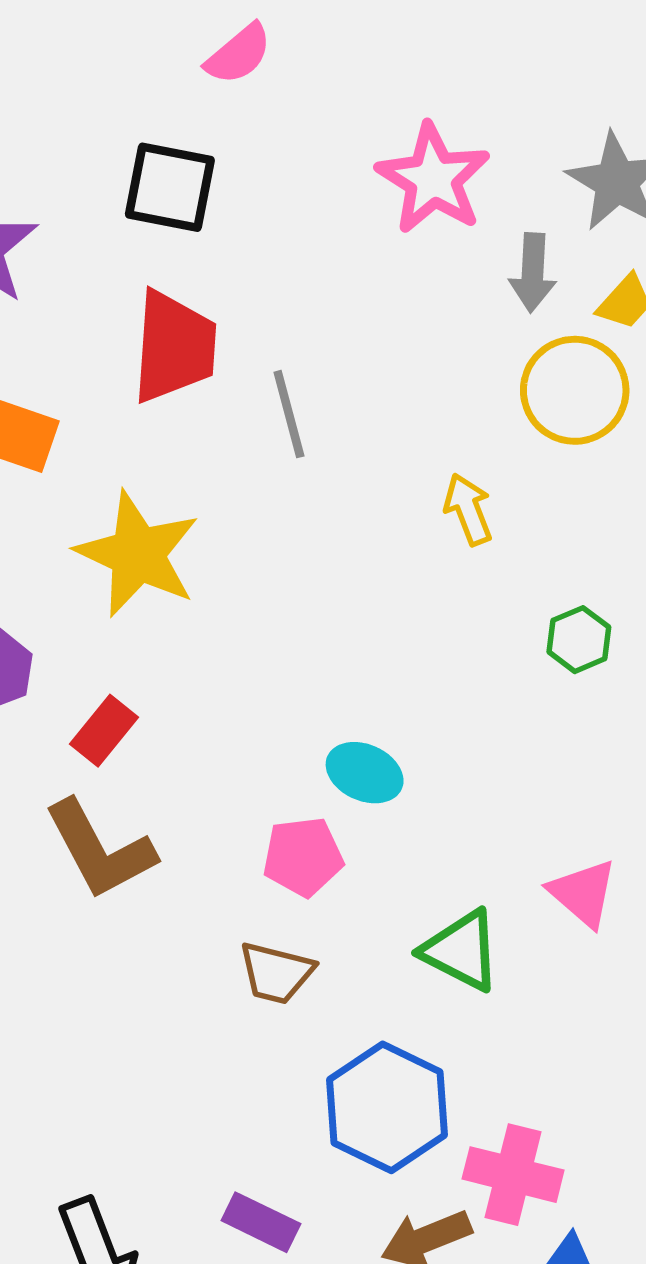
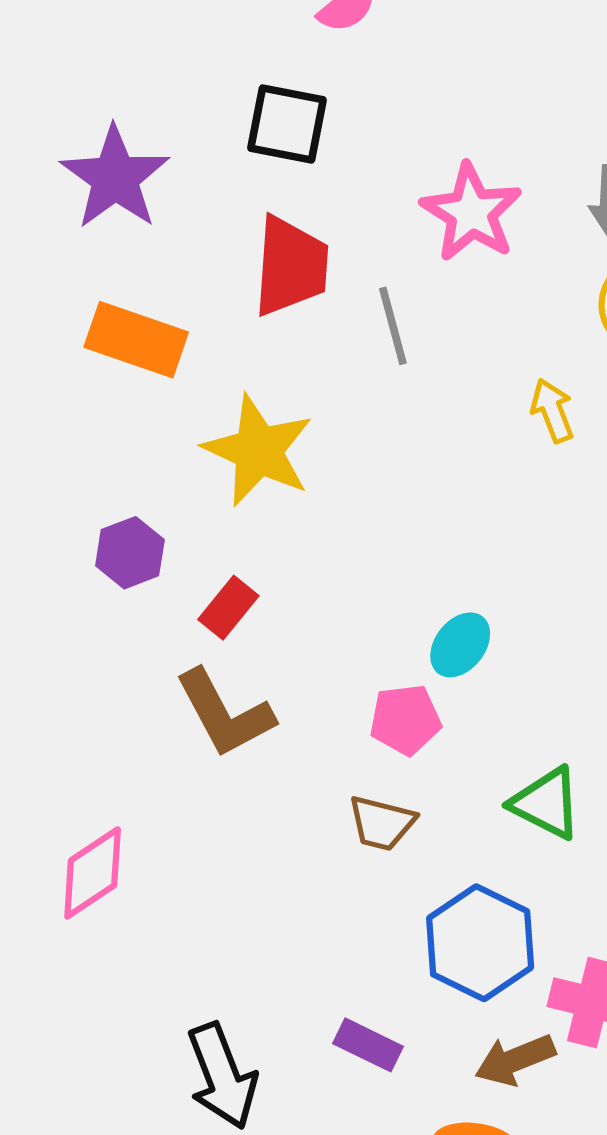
pink star: (433, 179) -> (471, 213), moved
cyan ellipse: (365, 773) -> (460, 645), turned -76

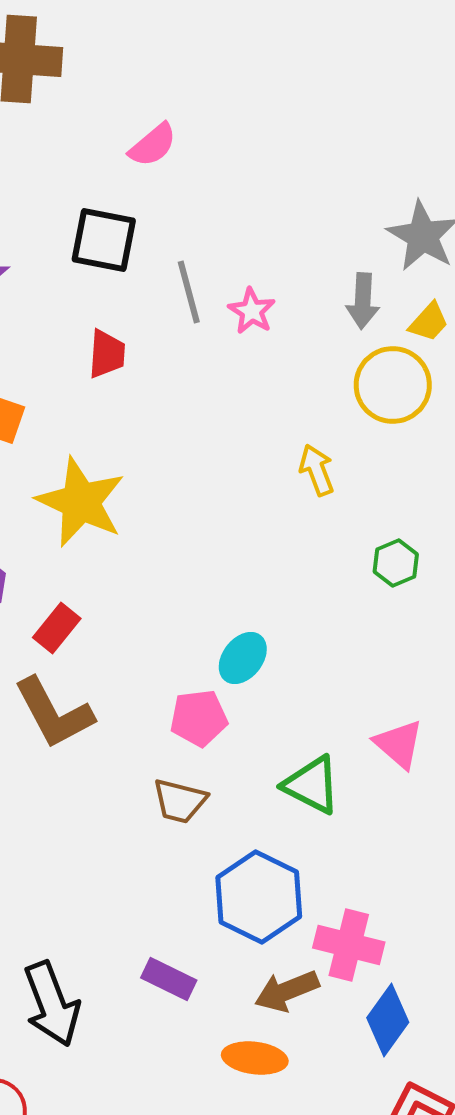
pink star: (471, 213) -> (252, 311), size x0.6
red trapezoid: (291, 266) -> (107, 354), size x0.6
gray line: (393, 326) -> (189, 292), moved

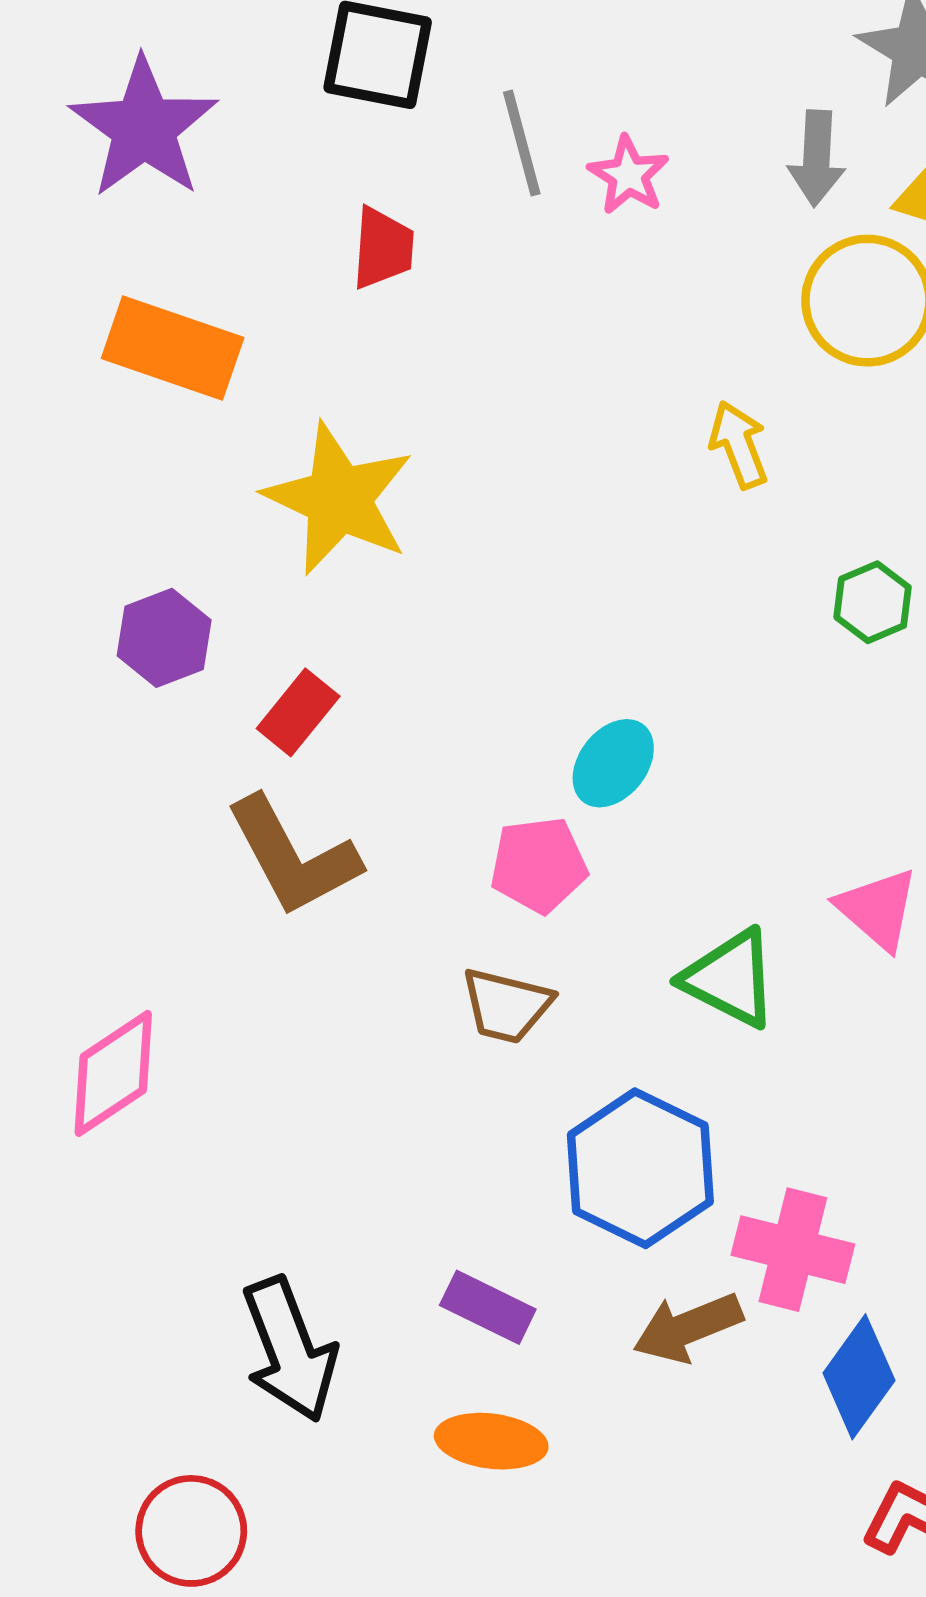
orange ellipse: (255, 1058) -> (491, 1441), moved

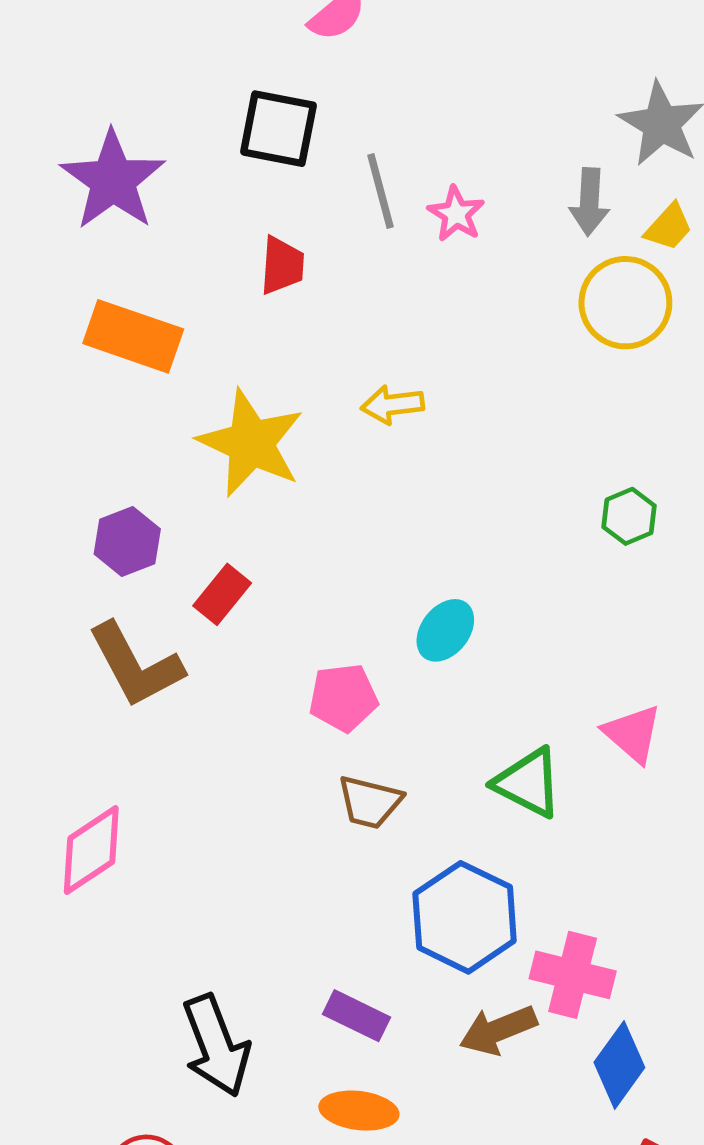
yellow arrow: (739, 445) -> (393, 405), moved, turned -76
brown L-shape: (293, 856) -> (136, 665), moved
pink pentagon: (539, 865) -> (343, 698), moved

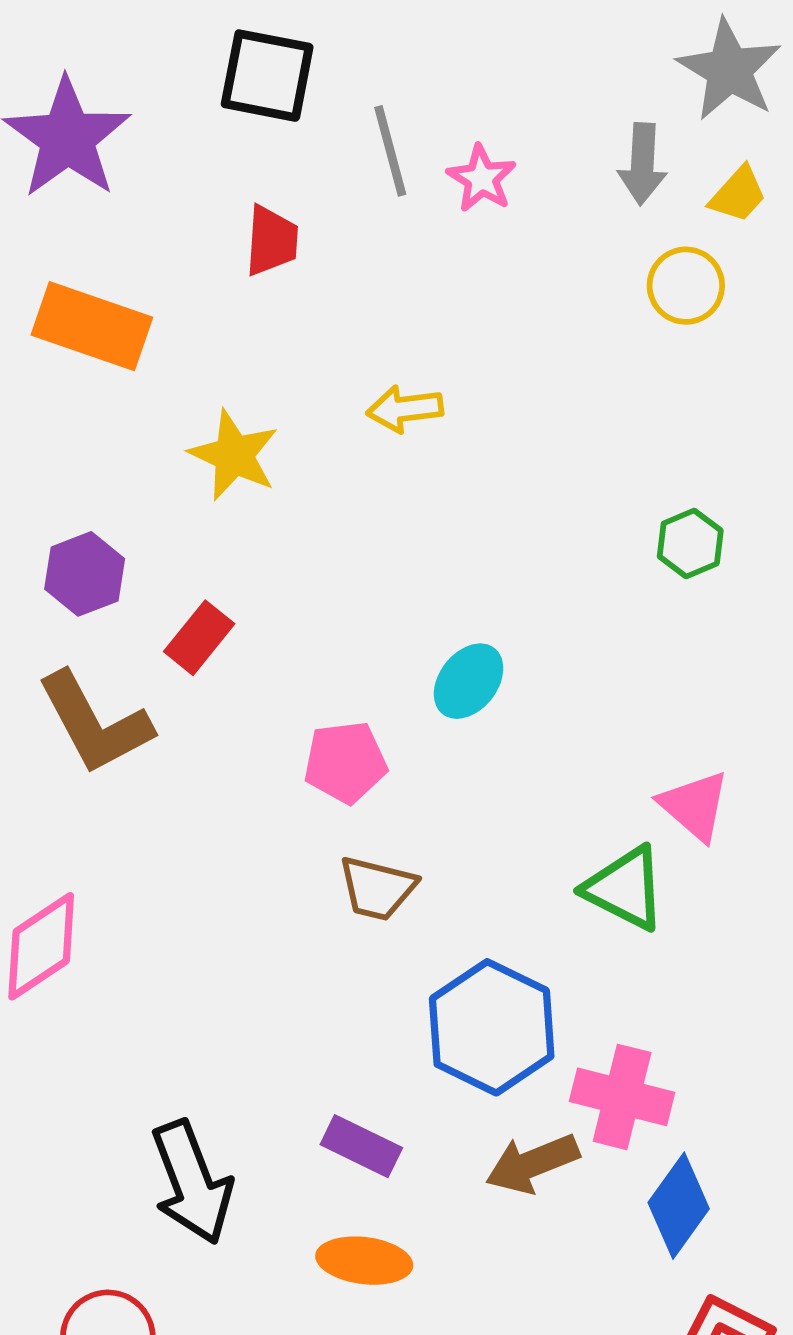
yellow circle: (625, 303) -> (686, 286), size x0.7
yellow star: (251, 443) -> (234, 455), size x0.7
green triangle: (528, 783) -> (625, 888), moved

